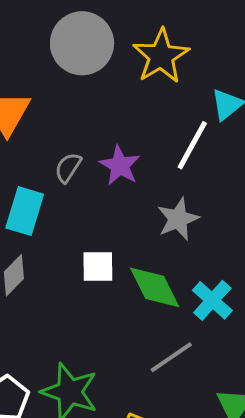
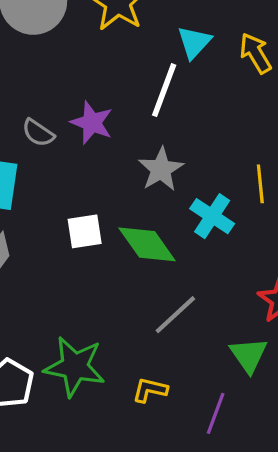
gray semicircle: (68, 168) -> (38, 133), turned -80
cyan cross: (212, 300) -> (212, 216), moved

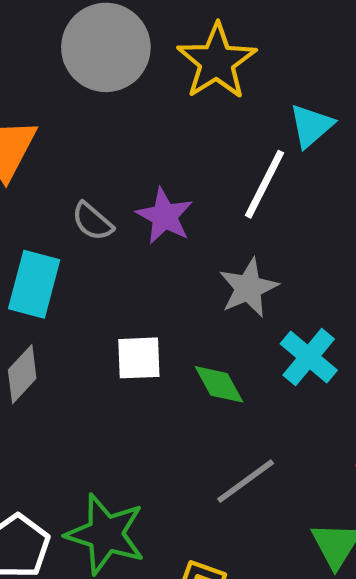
green diamond: (147, 244) -> (219, 384), size x0.7

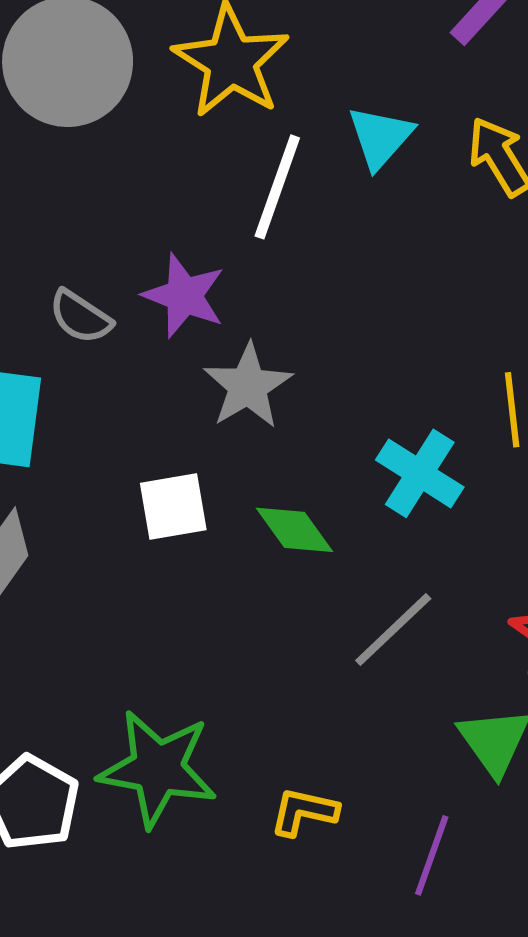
white line: (265, 184) -> (277, 187), moved
gray star: (248, 288) -> (248, 386), moved
gray line: (246, 481) -> (393, 630), moved

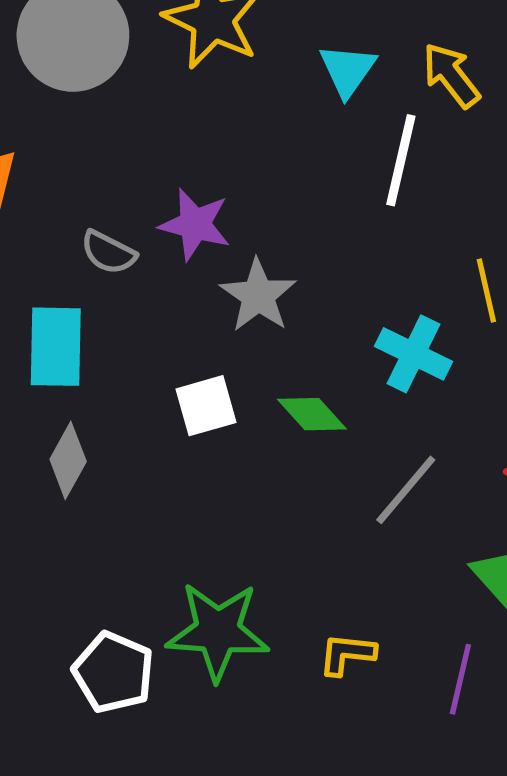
white line: (277, 187) -> (401, 160), moved

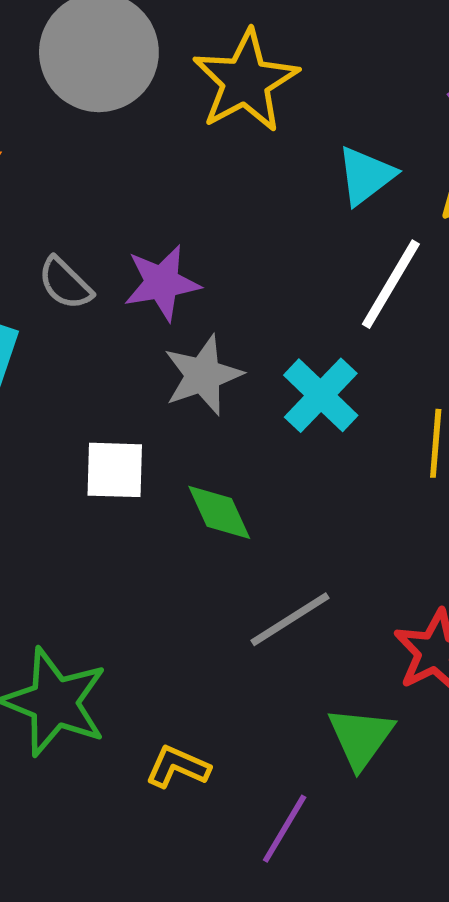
purple star: (195, 224) -> (162, 283), turned 30
cyan cross: (414, 354) -> (321, 395), moved

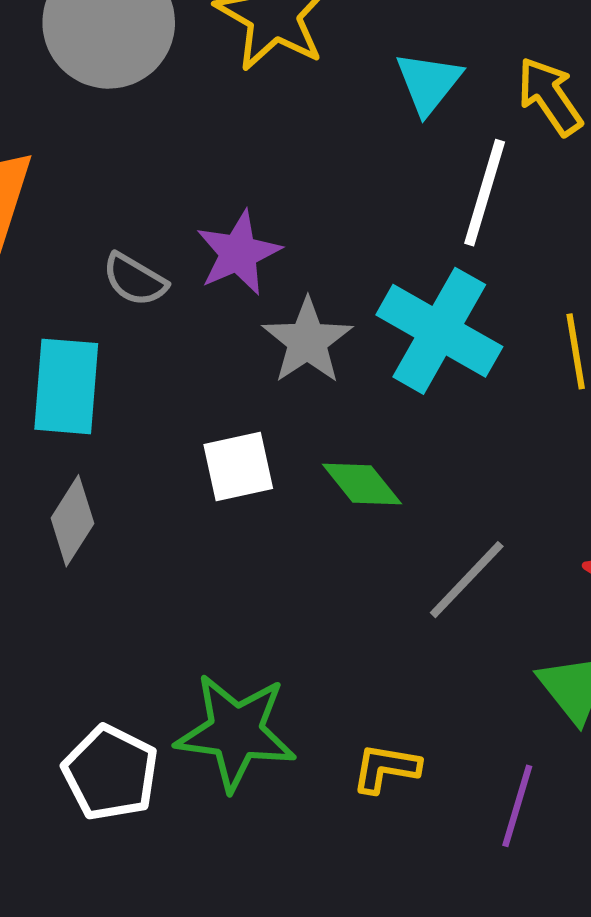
cyan cross: (321, 395) -> (439, 331), size x1.4

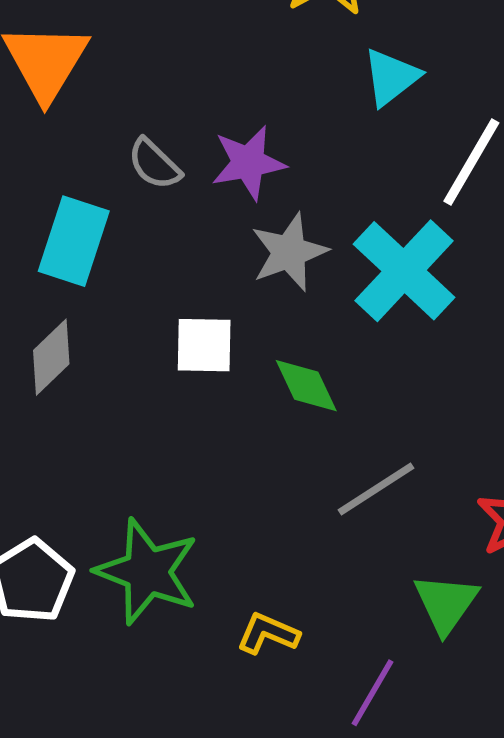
cyan triangle: (428, 83) -> (391, 77), moved

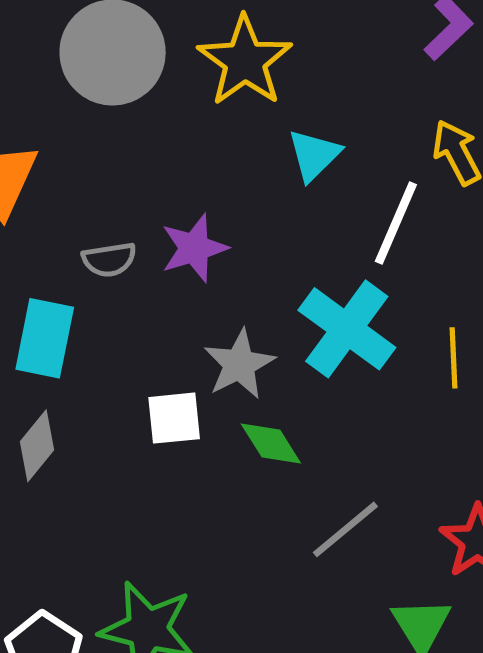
gray semicircle: (154, 164) -> (109, 260), turned -46
gray star: (289, 252) -> (239, 364), moved

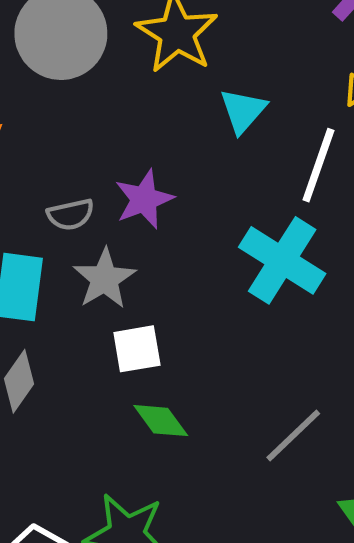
gray star: (239, 364) -> (104, 279), moved
green diamond: (271, 444) -> (161, 421), moved

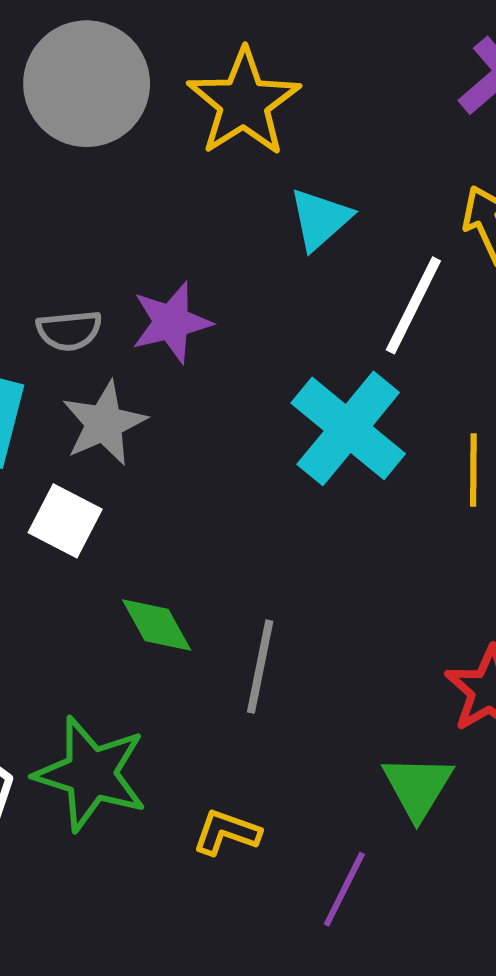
white square: (137, 349) -> (65, 521), moved, turned 30
gray line: (293, 435) -> (260, 667), moved, turned -42

